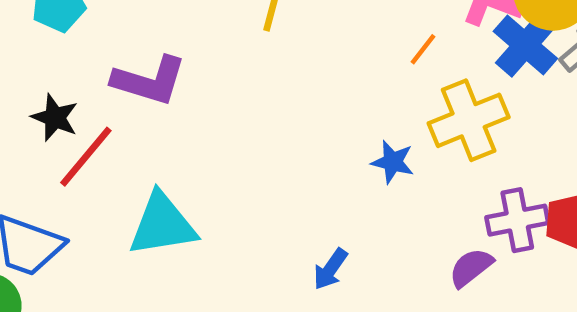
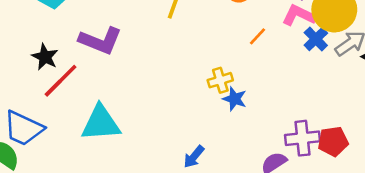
blue cross: (525, 45) -> (316, 39), size x0.7
yellow cross: (469, 120) -> (220, 80), moved, size x0.6

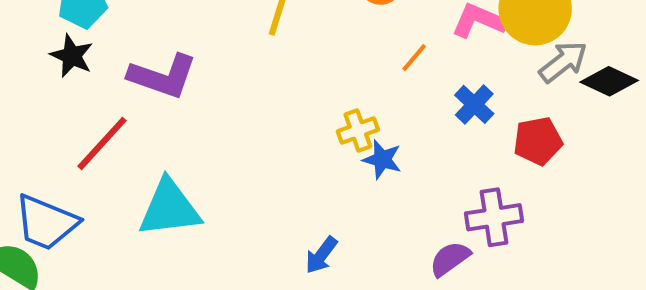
blue cross: (316, 39) -> (474, 104), moved
black star: (45, 57) -> (72, 56), moved
red pentagon: (333, 141) -> (538, 141), moved

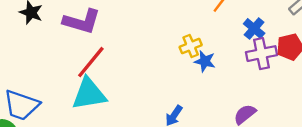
red line: (102, 143) -> (91, 62), moved
purple cross: (494, 217) -> (262, 54), moved

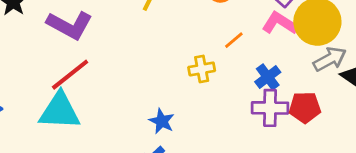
yellow cross: (191, 46) -> (202, 69), moved
blue star: (205, 61) -> (162, 121), moved

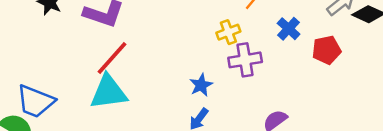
purple cross: (270, 108) -> (245, 60), moved
blue star: (162, 121) -> (201, 85), turned 30

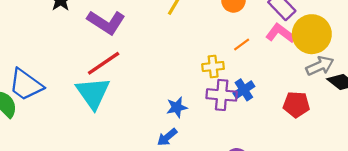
blue cross: (289, 29) -> (244, 90), moved
cyan triangle: (109, 92) -> (93, 93), turned 48

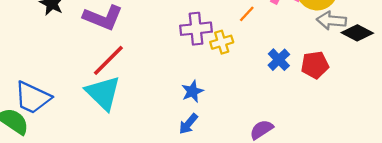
gray arrow: (320, 66) -> (331, 21), turned -140
blue cross: (244, 90) -> (279, 60), moved
purple cross: (222, 95) -> (196, 29), moved

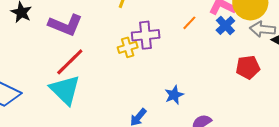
yellow cross: (222, 42) -> (128, 47), moved
blue cross: (279, 60) -> (225, 26), moved
blue star: (192, 91) -> (174, 95), moved

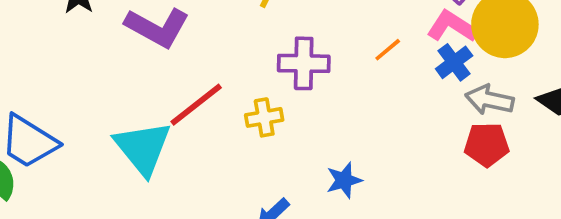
gray arrow: (263, 29) -> (489, 100), moved
yellow cross: (128, 47) -> (264, 117), moved
red line: (70, 62) -> (196, 105), moved

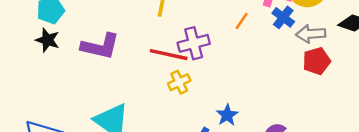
red line: (196, 105) -> (169, 55), moved, turned 66
blue star: (344, 180) -> (227, 115), moved

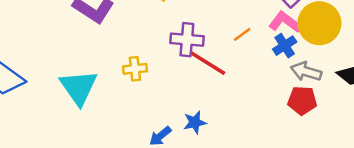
red line: (169, 55) -> (208, 63), moved
yellow cross: (179, 82) -> (135, 69), moved

